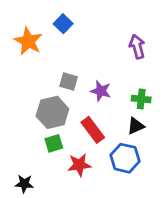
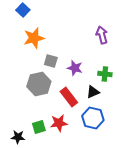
blue square: (63, 24) -> (23, 10), moved
orange star: (28, 41) -> (34, 38), moved, turned 30
black triangle: (136, 126) -> (93, 92), moved
green square: (54, 143) -> (39, 127), moved

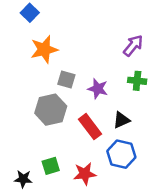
purple arrow: (102, 35) -> (133, 45), turned 54
green cross: (105, 74) -> (137, 81), moved
red star: (59, 123) -> (85, 174), moved

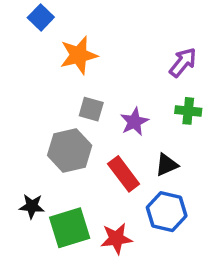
orange star: (44, 49) -> (79, 55), moved
purple star: (98, 89) -> (134, 122), turned 30
green square: (51, 166) -> (70, 228), size x1.6
black star: (23, 179) -> (32, 206), moved

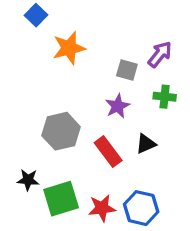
gray square: (91, 109) -> (127, 70), moved
blue hexagon: (167, 212) -> (141, 208), moved

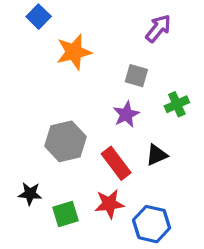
purple arrow: (160, 54) -> (158, 28), moved
green cross: (165, 97) -> (177, 104), turned -30
green square: (61, 199) -> (66, 214), size x0.7
red star: (102, 208) -> (109, 204), moved

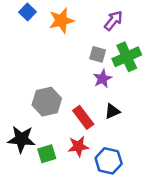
orange star: (74, 52) -> (61, 20), moved
green cross: (177, 104) -> (127, 57), moved, size x1.6
purple star: (126, 114) -> (103, 79), moved
black star: (30, 194) -> (21, 139), size x1.6

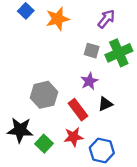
purple star: (103, 79) -> (89, 81), moved
green square: (47, 154) -> (44, 144), turned -30

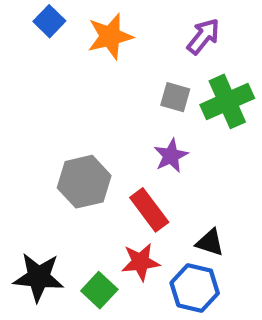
black triangle: (105, 104) -> (210, 242), moved, turned 42
black star: (20, 130) -> (39, 277), moved
green square: (44, 144) -> (99, 290), moved

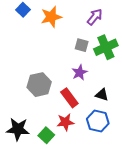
black triangle: (210, 242) -> (102, 95), moved
blue hexagon: (195, 288) -> (98, 121), moved

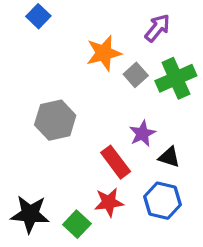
orange star: (51, 17) -> (104, 53), moved
gray square: (82, 45) -> (136, 75), turned 32
purple star: (80, 72) -> (142, 134), moved
gray hexagon: (39, 85) -> (55, 120), moved

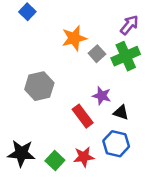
purple arrow: (157, 28) -> (129, 25), moved
purple star: (142, 134) -> (102, 96), turned -30
red star: (109, 202) -> (84, 157), moved

